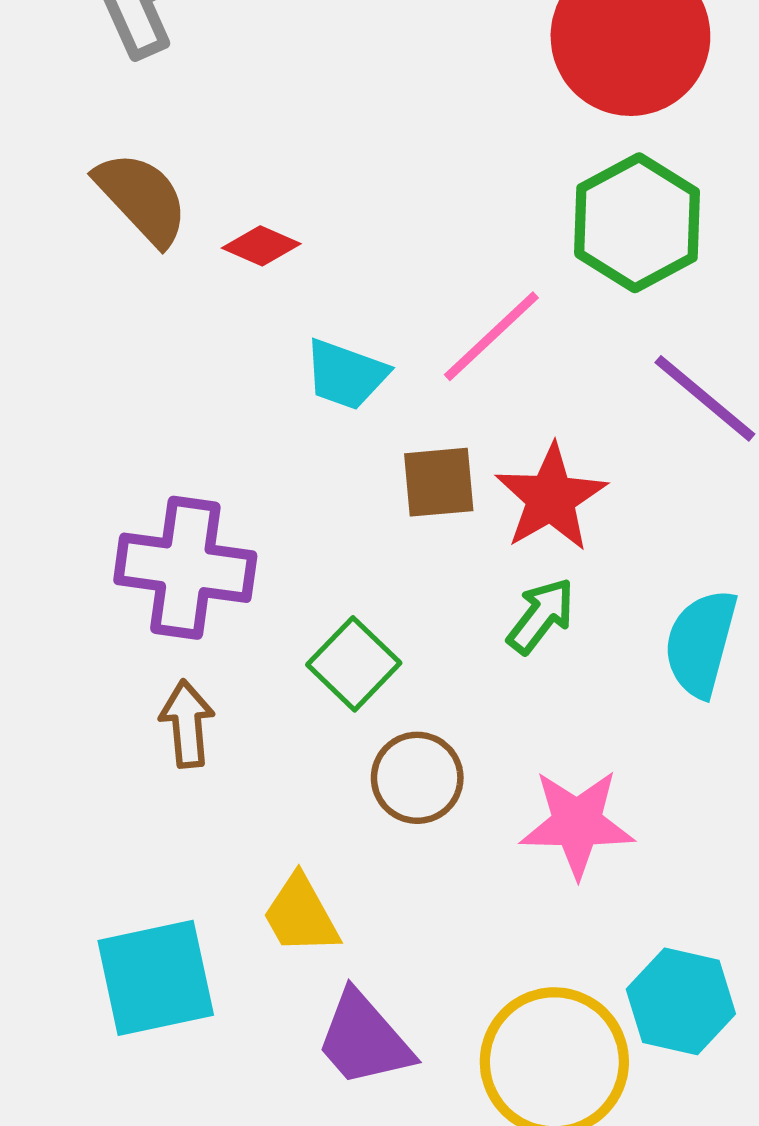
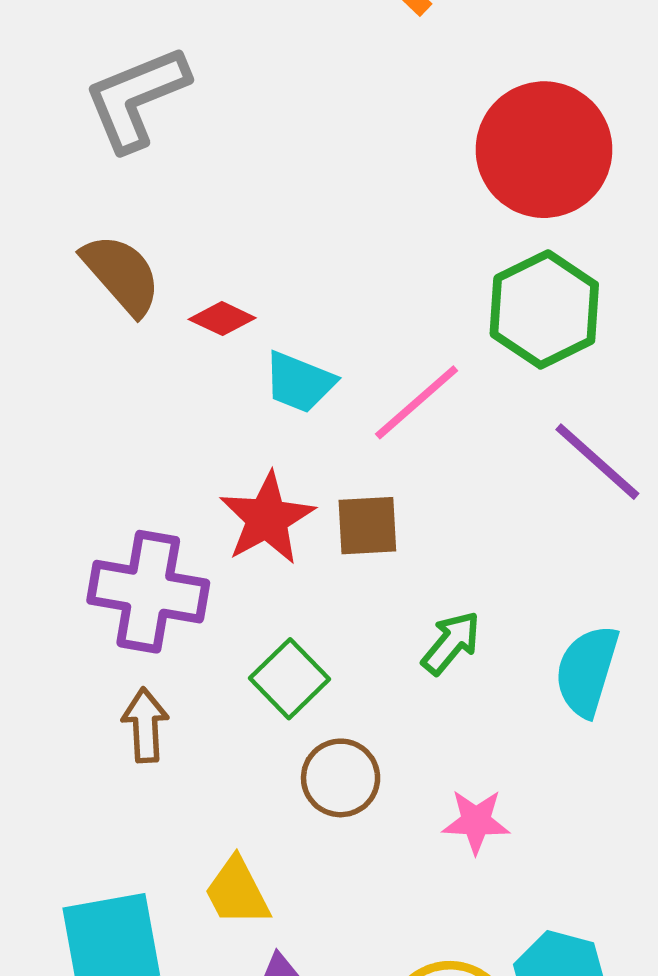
cyan trapezoid: (346, 375) -> (299, 382), moved
red star: (551, 498) -> (267, 518), moved
pink star: (577, 823) -> (476, 821), size x0.7

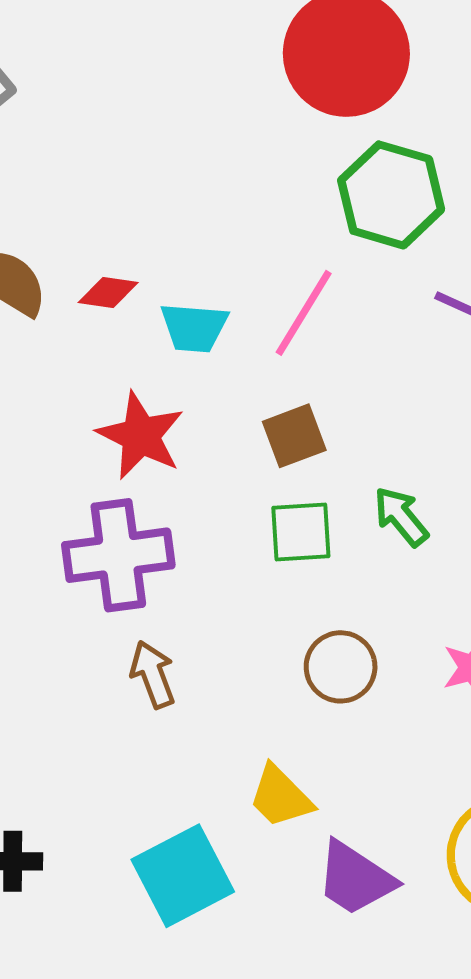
red star: (267, 518) -> (141, 436), moved
green arrow: (451, 643) -> (401, 516), turned -62
green square: (290, 679) -> (301, 532), moved, turned -32

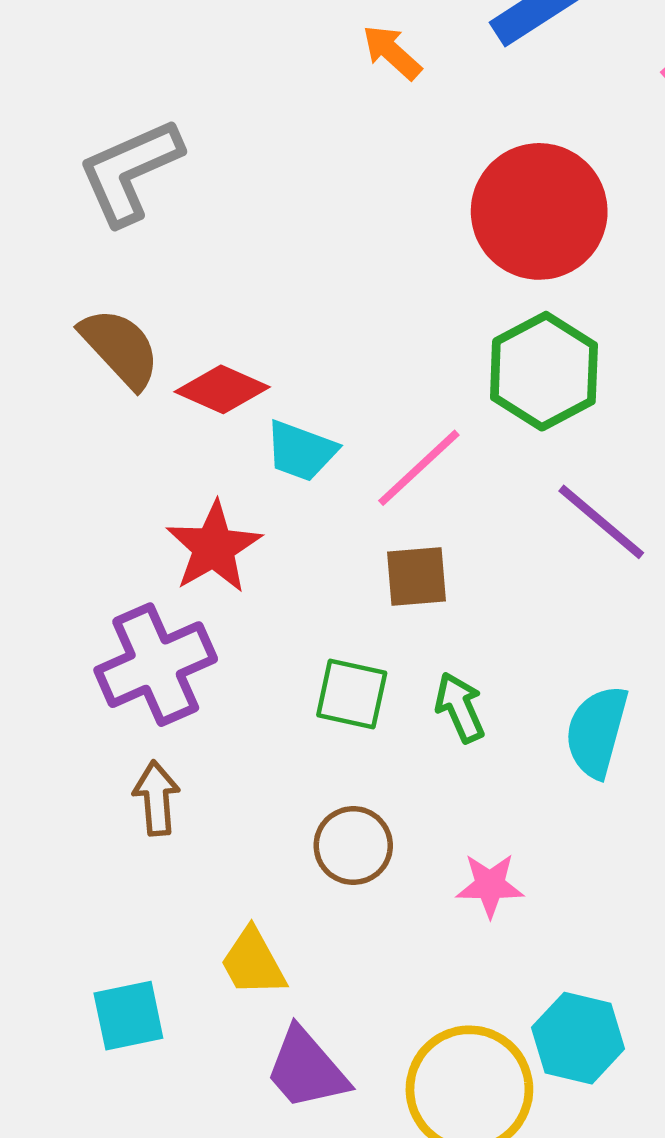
red diamond: (108, 293) -> (222, 389), size x1.4
brown square: (294, 436) -> (416, 576), moved
purple cross: (118, 555) -> (156, 665), turned -32
cyan square: (183, 876) -> (128, 1016), size x0.7

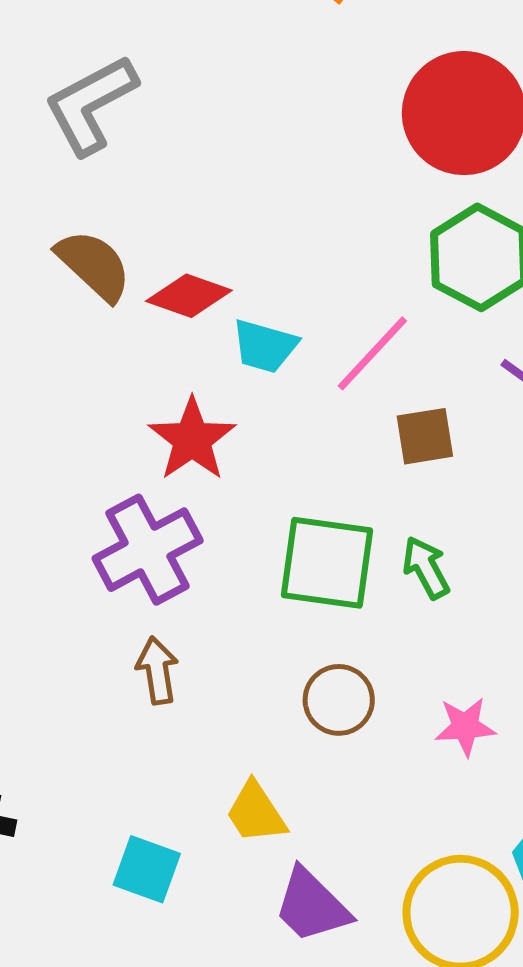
brown square: (416, 576) -> (425, 436), moved
green square: (352, 694) -> (327, 563), size x1.5
cyan square: (128, 1016) -> (147, 869), turned 36

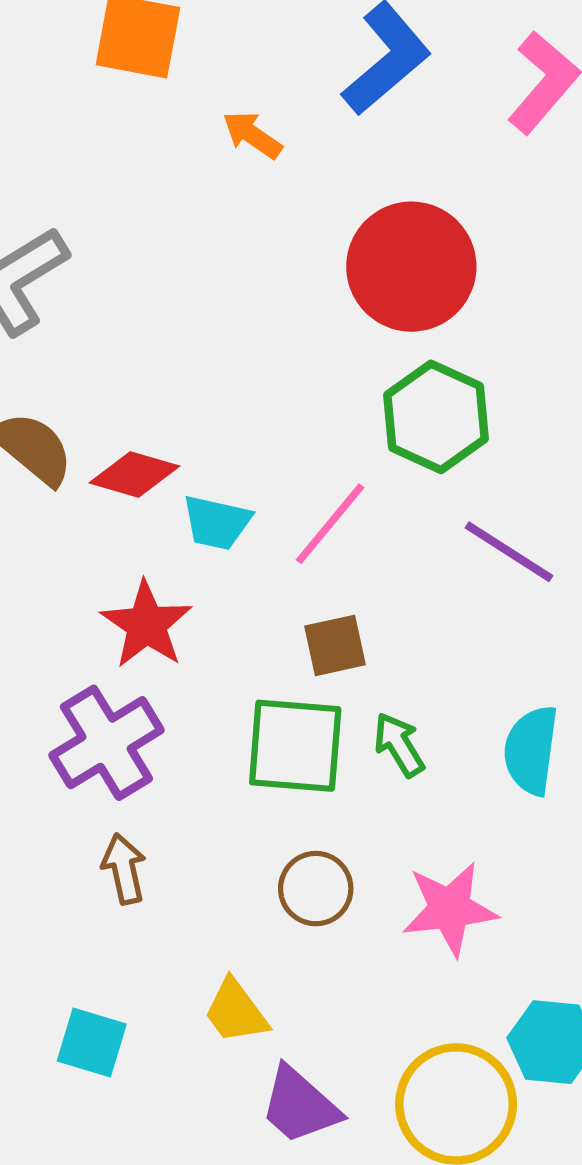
brown square: (425, 436) -> (335, 645), moved
pink star: (465, 727) -> (450, 909), size x1.5
cyan square: (147, 869) -> (92, 1042), moved

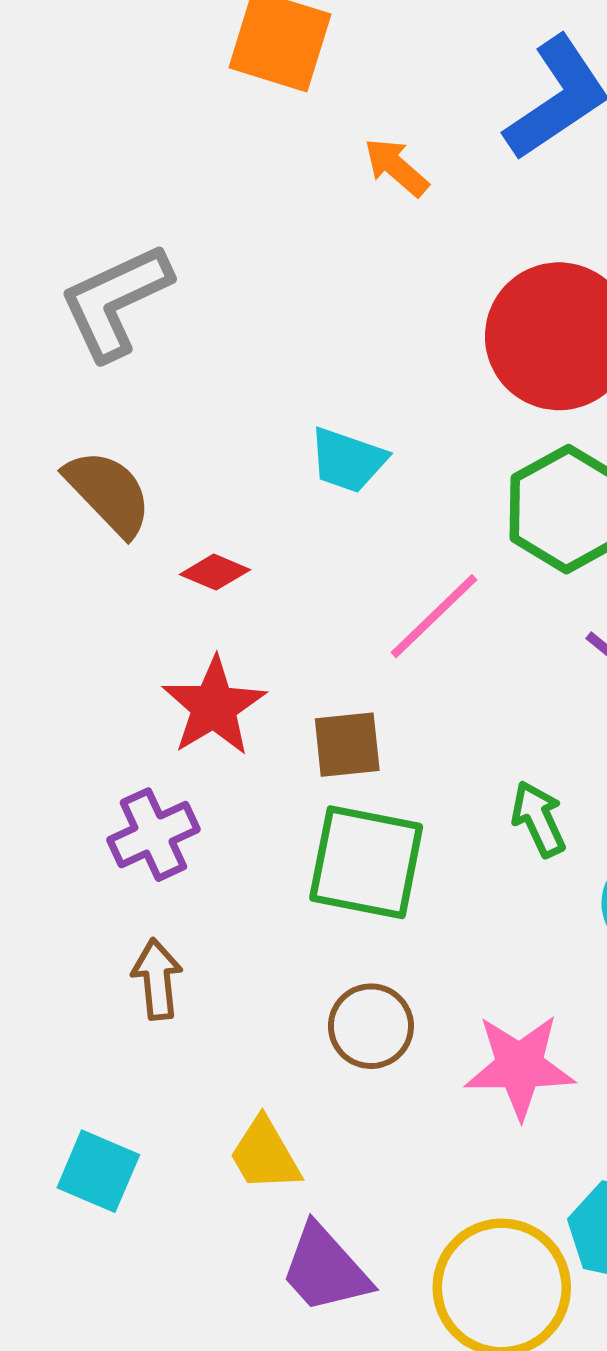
red diamond: (134, 474) -> (215, 572), moved, size x0.7
cyan trapezoid: (217, 523) -> (348, 460), moved
brown square: (335, 645) -> (347, 745), moved
purple cross: (106, 743) -> (153, 835), size x0.7
green arrow: (399, 745) -> (538, 819), moved

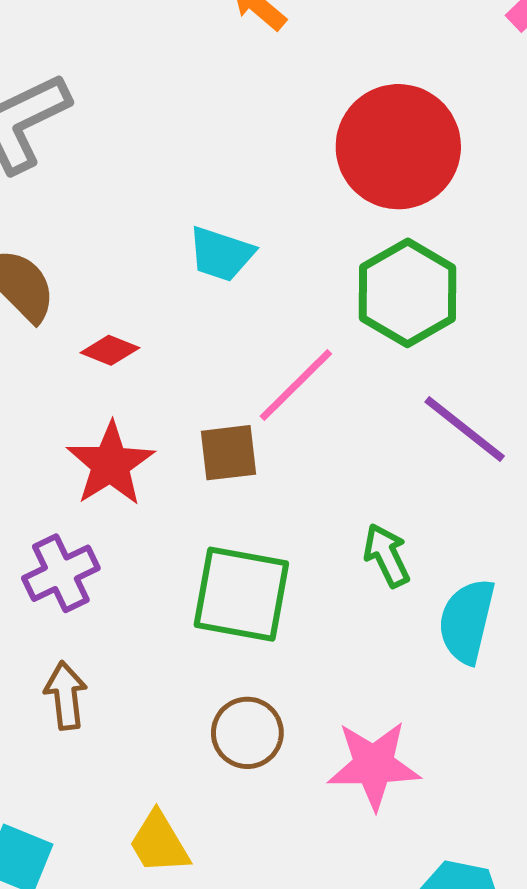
brown square: (347, 745) -> (229, 453), moved

